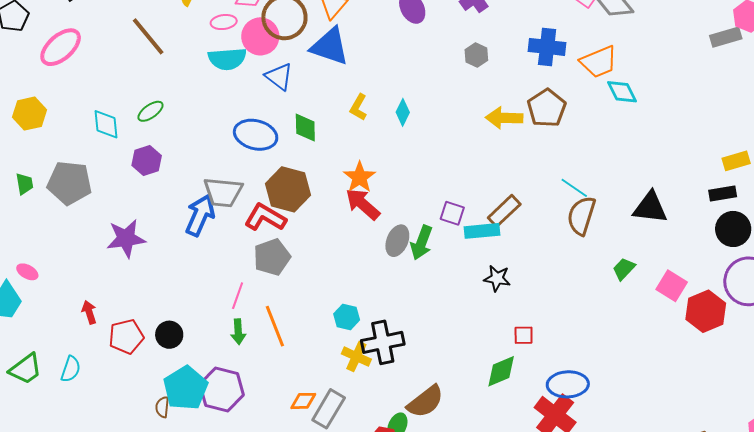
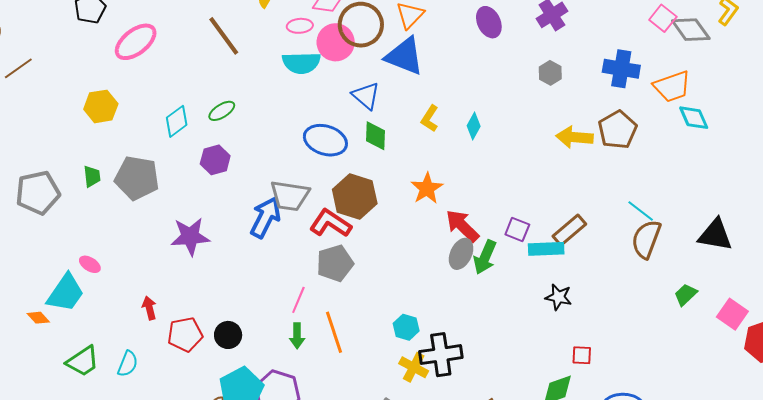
blue triangle: (279, 77) -> (366, 96), moved
cyan diamond: (106, 124) -> (177, 121), turned 56
red arrow: (363, 204) -> (462, 226), moved

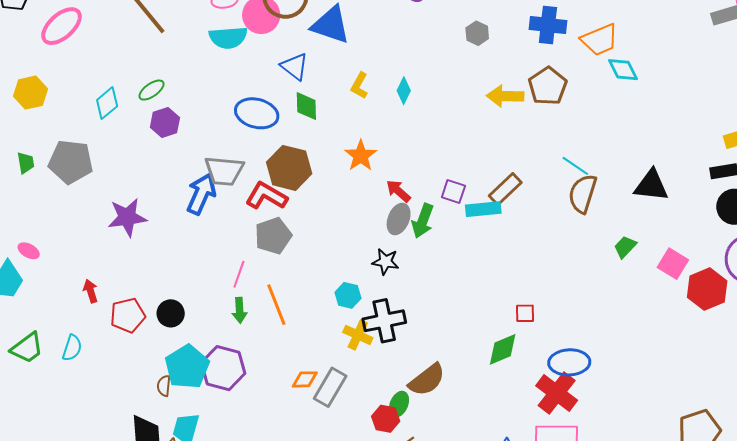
purple hexagon: (215, 160) -> (165, 122), moved
red arrow: (462, 226) -> (398, 191), size x0.7
black star: (559, 297) -> (386, 262), moved

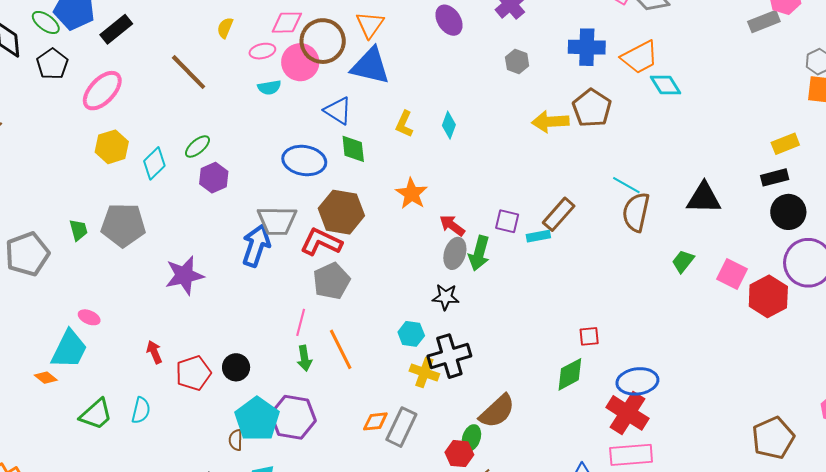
cyan semicircle: (228, 38) -> (269, 87), size x0.6
yellow hexagon: (30, 93) -> (112, 147), moved
cyan rectangle: (483, 209) -> (538, 236), size x0.7

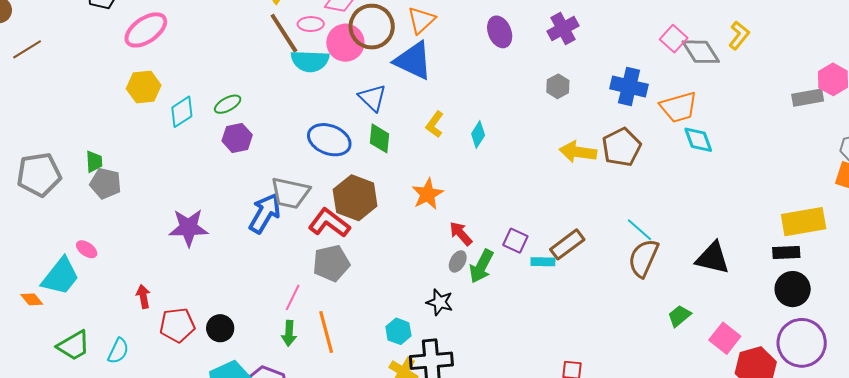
brown line: (189, 72) -> (284, 33), moved
cyan semicircle: (269, 87) -> (310, 61), size x1.6
yellow rectangle: (785, 144) -> (804, 222), size x1.6
gray pentagon: (123, 225) -> (105, 183), moved, size x0.7
gray ellipse: (455, 253) -> (458, 261), size x0.7

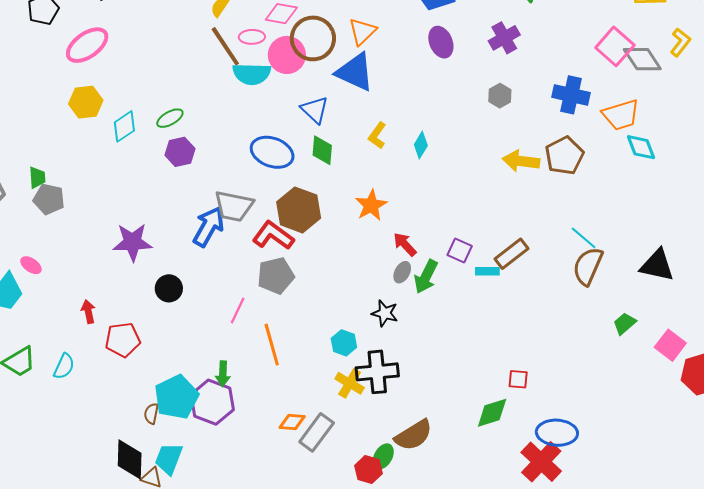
pink square: (674, 39) -> (615, 46), size x1.4
black circle: (220, 328) -> (169, 288), moved
green arrow: (289, 333) -> (223, 374), moved

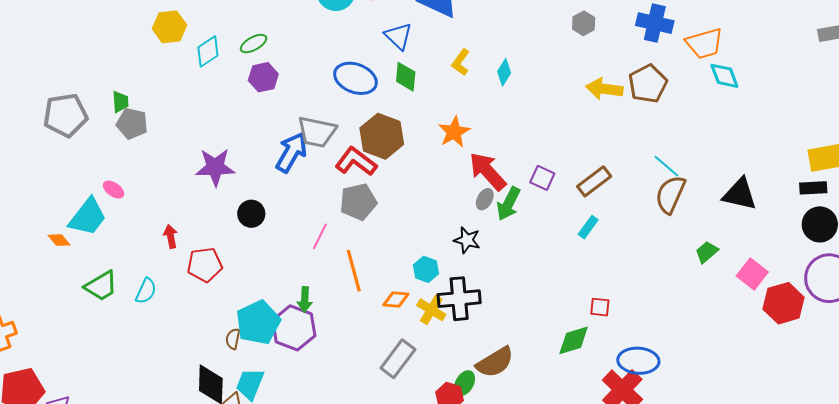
red arrow: (405, 244) -> (488, 171), size x1.6
cyan rectangle: (487, 271) -> (588, 227), moved, turned -55
orange diamond: (292, 422) -> (396, 300), moved

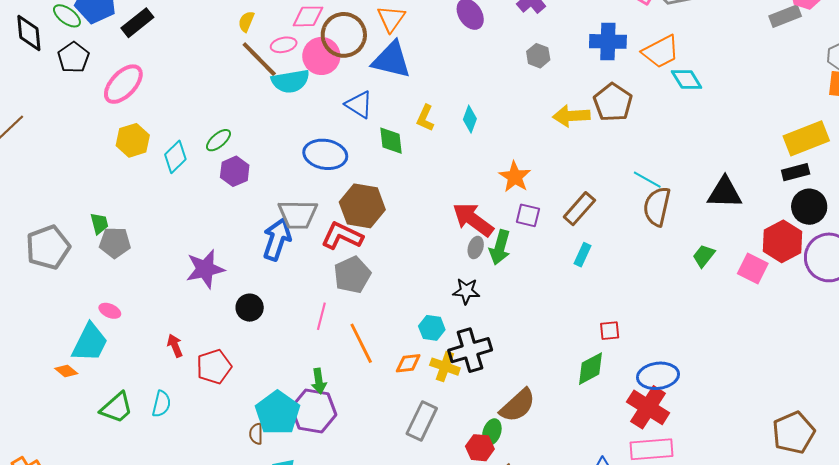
green diamond: (406, 77) -> (391, 141), moved
orange star: (454, 132) -> (515, 177), moved
red hexagon: (784, 303) -> (783, 241), moved

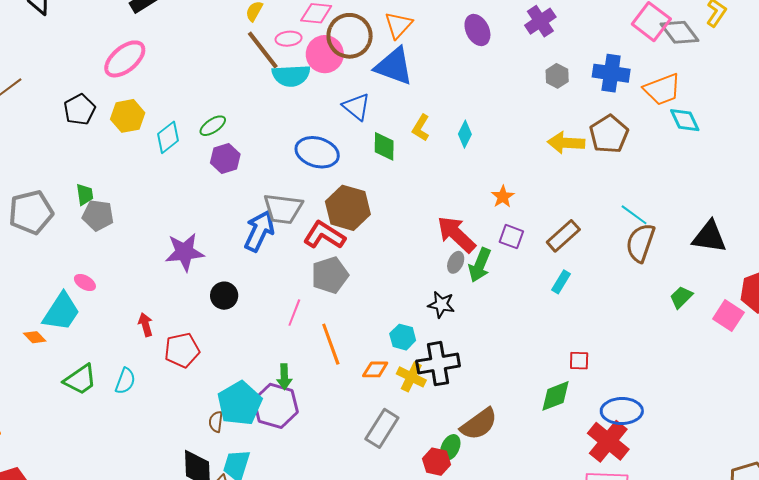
gray hexagon: (538, 56) -> (557, 76), moved
black pentagon: (73, 57) -> (80, 110), moved
orange star: (515, 177) -> (503, 197), size x0.7

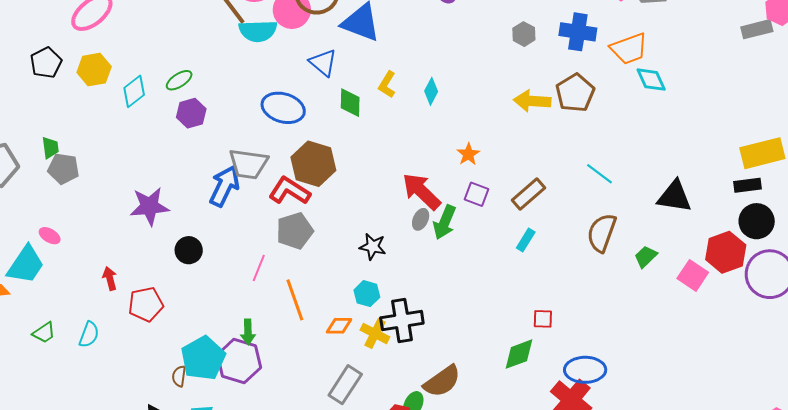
brown semicircle: (640, 243) -> (602, 233), moved
black star: (441, 305) -> (373, 247), moved
green trapezoid: (80, 380) -> (44, 333), size x0.7

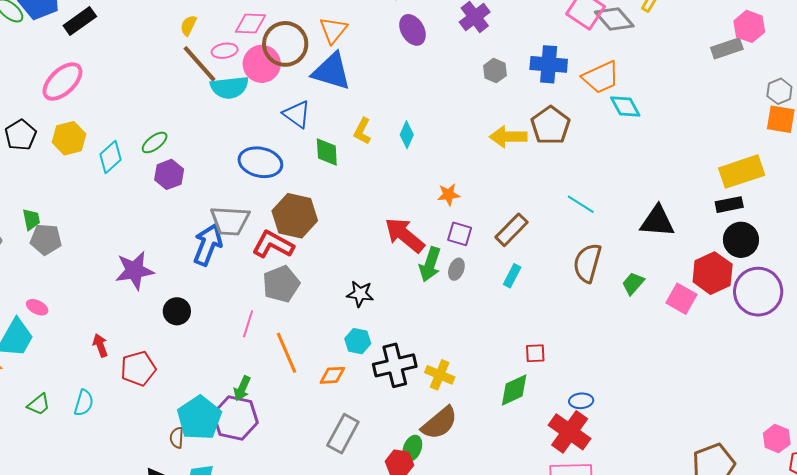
orange star: (468, 154) -> (449, 195), turned 30
gray ellipse: (421, 219) -> (456, 269), moved
green arrow: (248, 332) -> (242, 388), turned 30
yellow cross: (375, 334) -> (440, 375), moved
blue ellipse: (585, 370) -> (581, 401), size x0.6

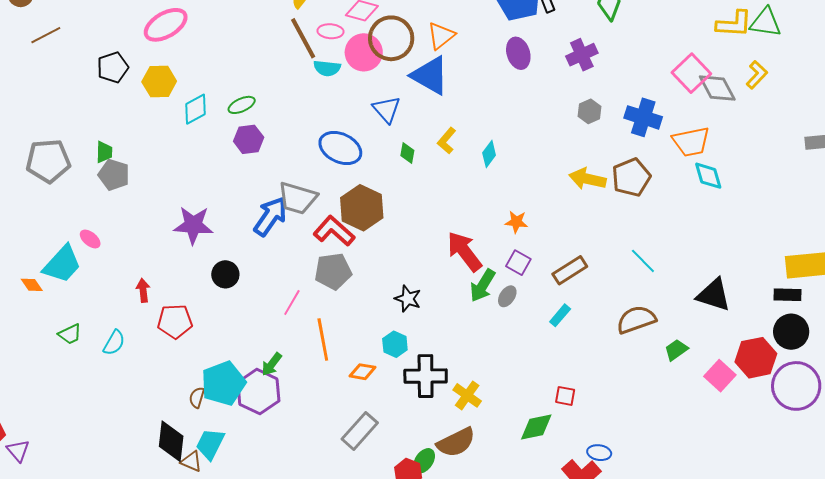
cyan semicircle: (229, 87) -> (327, 68), size x0.7
green diamond: (327, 152) -> (407, 153), size x0.7
brown semicircle: (587, 263) -> (636, 320), turned 42

